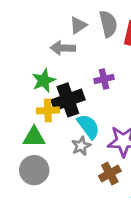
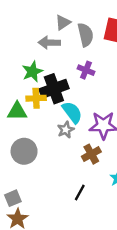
gray semicircle: (108, 24) -> (85, 35), moved
purple cross: (104, 79) -> (86, 70), turned 35
green triangle: (34, 137) -> (17, 111), moved

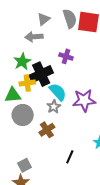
gray semicircle: (85, 35) -> (70, 19), moved
gray circle: (24, 151) -> (23, 115), moved
brown cross: (91, 154) -> (47, 130), moved
gray square: (13, 198) -> (25, 165), moved

